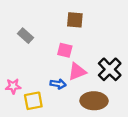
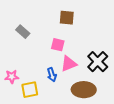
blue arrow: (58, 84) -> (52, 75), turned 64

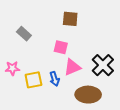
pink star: (12, 77) -> (12, 68), moved
yellow square: (30, 90) -> (33, 80), moved

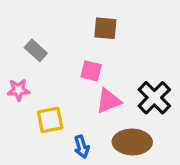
pink star: (12, 68) -> (18, 90), moved
blue arrow: (54, 79) -> (82, 147), moved

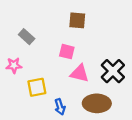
pink triangle: (109, 101) -> (80, 73), turned 36

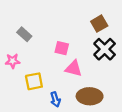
brown square: (77, 20) -> (99, 24), moved, turned -35
black cross: (113, 71) -> (105, 49), moved

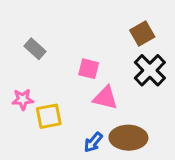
pink star: (13, 61) -> (23, 99), moved
blue arrow: (55, 99) -> (93, 142), moved, turned 56

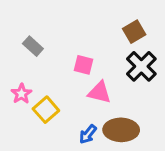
pink star: (23, 99) -> (21, 94), turned -30
yellow square: (49, 116) -> (46, 110), turned -30

